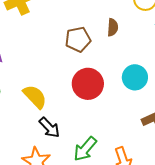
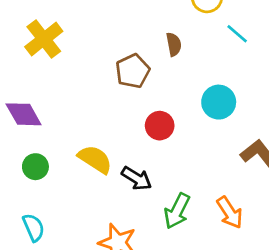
red circle: (88, 84) -> (160, 126), size x0.7
black arrow: (49, 128) -> (137, 178), moved

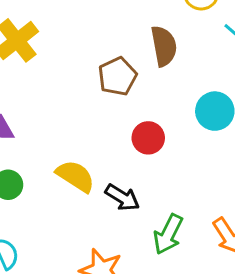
brown semicircle: (174, 44) -> (164, 46), size x1.5

